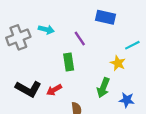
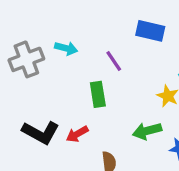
green arrow: (103, 88) -> (147, 131), turned 54

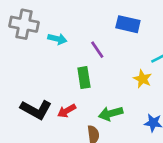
gray cross: (26, 59) -> (24, 24), moved, turned 32
green arrow: (147, 131) -> (111, 113), moved

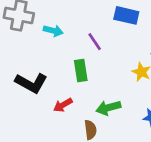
black L-shape: (36, 109) -> (31, 83), moved

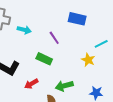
green rectangle: (81, 71) -> (44, 59), turned -56

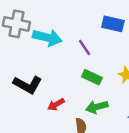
cyan arrow: (24, 30) -> (47, 38), size x1.6
green rectangle: (44, 59) -> (92, 77), moved

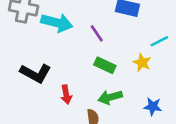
red arrow: (56, 104) -> (66, 95), turned -70

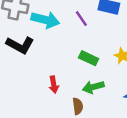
purple line: (97, 33) -> (81, 19), moved
black L-shape: (36, 73) -> (20, 45), moved

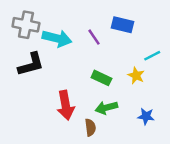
black L-shape: (20, 45) -> (31, 64), turned -44
red arrow: (54, 85) -> (66, 105), size x1.6

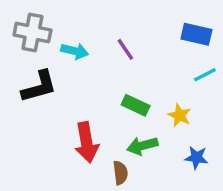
blue rectangle: (122, 25) -> (196, 34), moved
cyan arrow: (57, 38) -> (75, 51), size x0.7
yellow star: (136, 75) -> (179, 115), moved

